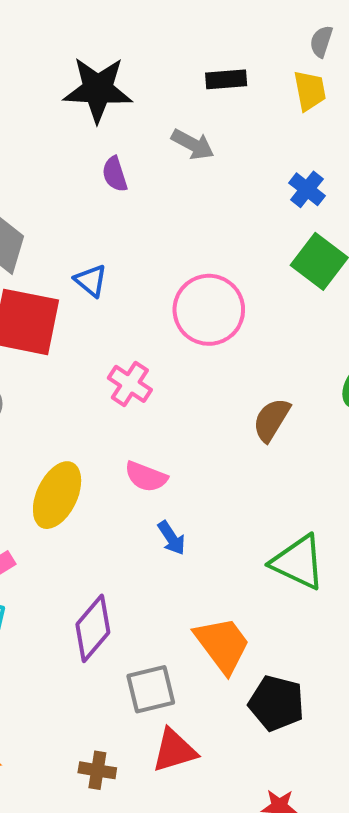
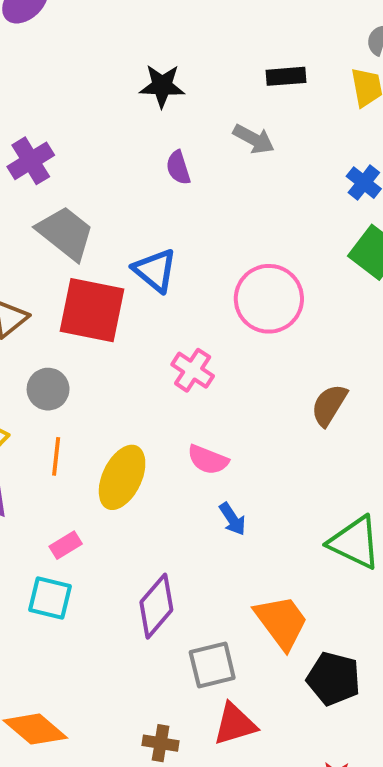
black star: (98, 89) -> (162, 86), size x0.7
blue triangle: (91, 281) -> (155, 270), size x1.4

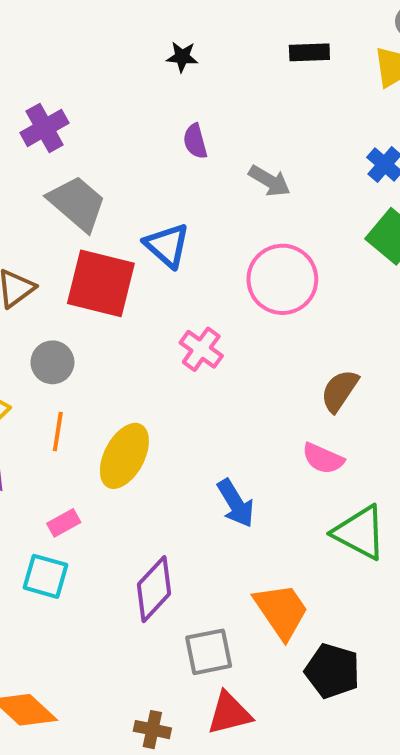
black star: (162, 86) -> (182, 57), size x0.7
gray arrow: (254, 139) -> (269, 181), moved
pink semicircle: (208, 460) -> (323, 458), moved
blue arrow: (232, 519) -> (236, 503), size x1.4

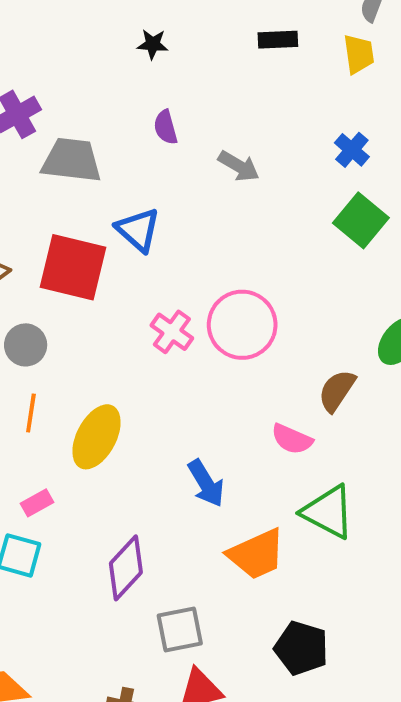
gray trapezoid: (77, 203) -> (72, 160), moved, turned -34
pink circle: (282, 279) -> (242, 325), moved
brown semicircle: (339, 391) -> (337, 391), moved
orange trapezoid: (281, 611) -> (256, 554), moved, turned 100

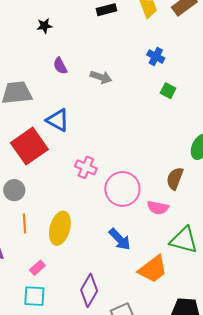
green square: (361, 220) -> (168, 91), size x0.6
red square: (73, 267) -> (29, 146), turned -36
pink circle: (242, 325) -> (122, 189), moved

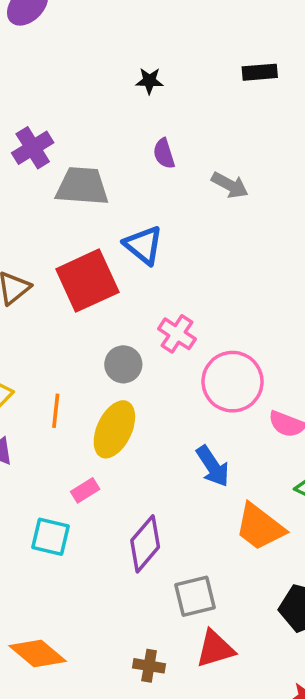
gray circle: (14, 190) -> (123, 364), moved
pink rectangle: (37, 268) -> (85, 490), moved
orange trapezoid: (153, 269) -> (260, 527), turned 64

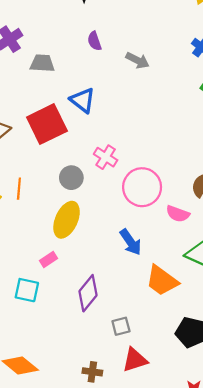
gray trapezoid: (82, 186) -> (42, 63), size x0.7
orange line: (56, 411) -> (19, 189), moved
gray square: (195, 596) -> (121, 326), size x0.7

